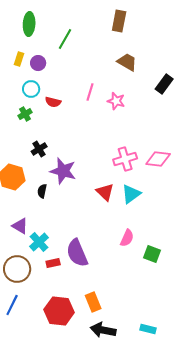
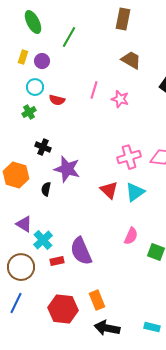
green ellipse: (29, 24) -> (33, 22), turned -30
black cross: (39, 149) -> (43, 147), turned -35

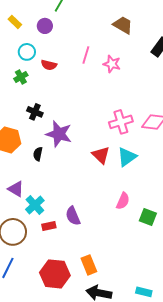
yellow rectangle: (23, 57) -> (15, 22), turned -64
purple circle: (42, 61) -> (45, 26), moved
purple semicircle: (81, 251) -> (73, 216), size x0.7

